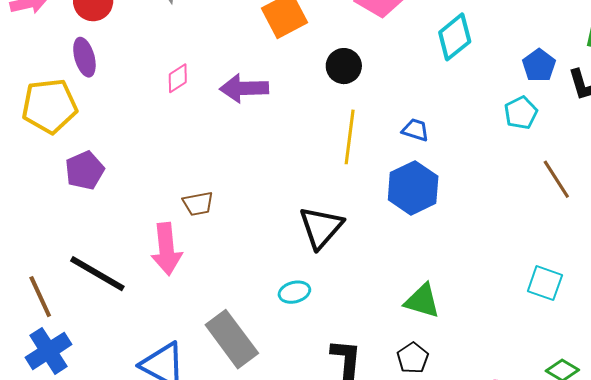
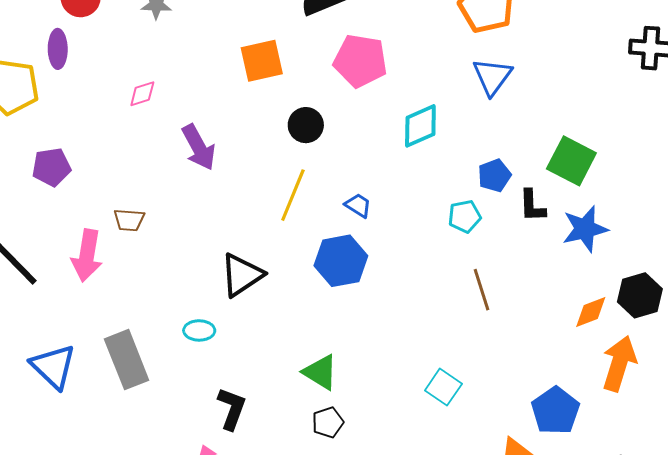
purple arrow: (244, 88) -> (199, 147), moved, turned -132
purple pentagon: (85, 170) -> (52, 167), moved
black pentagon: (413, 358) -> (328, 422), moved

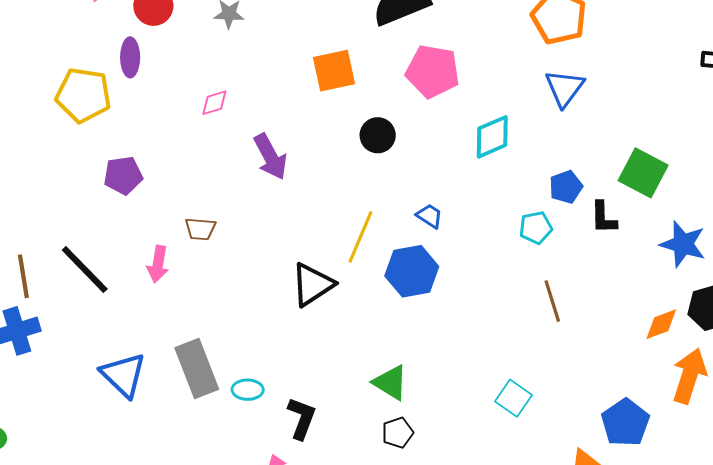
yellow line: (293, 195) -> (360, 237), moved
blue star: (585, 229) -> (683, 244), moved, turned 30
pink arrow: (87, 255) -> (158, 264), size x0.7
cyan ellipse: (199, 330) -> (248, 390), moved

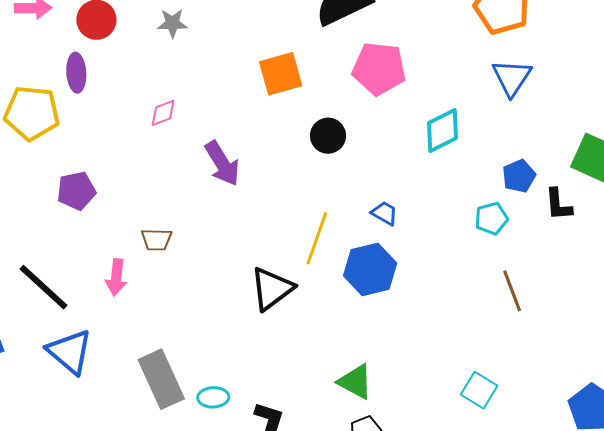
blue triangle: (123, 375) -> (70, 352), moved

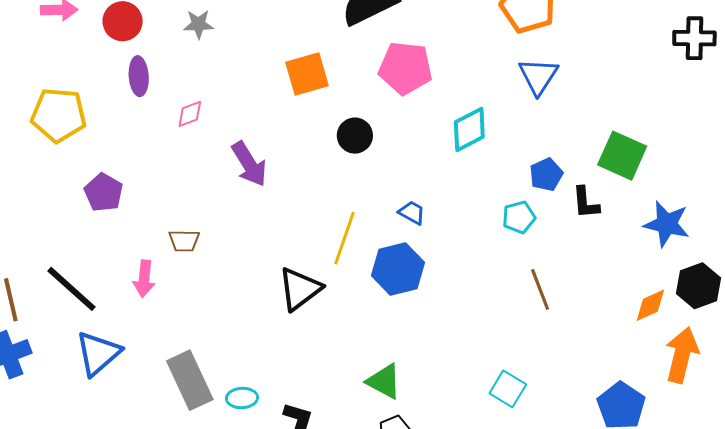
purple ellipse: (76, 73) -> (139, 76), moved
purple pentagon: (76, 191) -> (104, 192), turned -30
blue triangle: (70, 352) -> (98, 353), turned 39

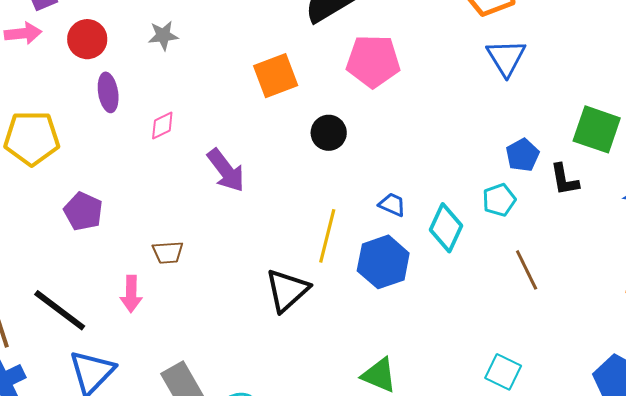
cyan diamond: (469, 130) -> (446, 228), moved, turned -33

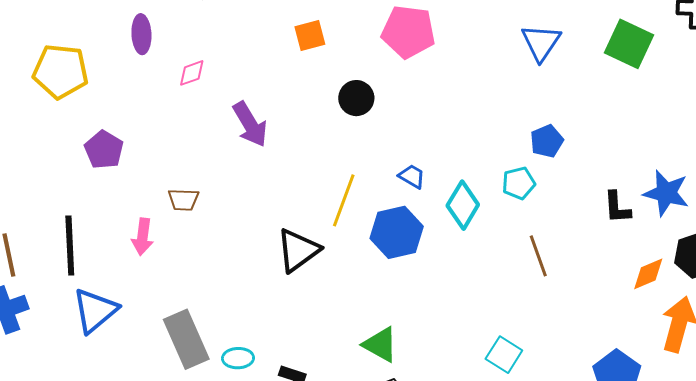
orange square: (276, 76) -> (310, 35), size x0.7
green square: (597, 129) -> (629, 44), moved
black L-shape: (564, 180) -> (617, 207), moved
black line: (60, 310) -> (70, 245), turned 44

